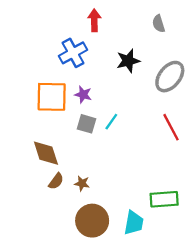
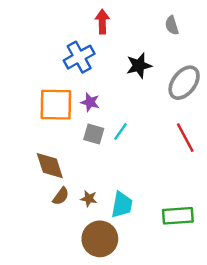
cyan trapezoid: (134, 223) -> (122, 205), moved

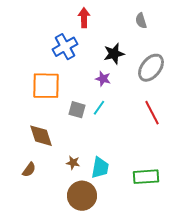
purple star: (90, 102) -> (103, 79), moved
brown semicircle: (61, 196) -> (29, 170), moved

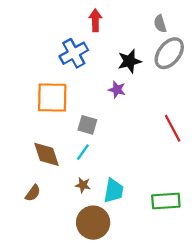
gray ellipse: (151, 68) -> (169, 53), moved
cyan line: (99, 108) -> (83, 152), moved

